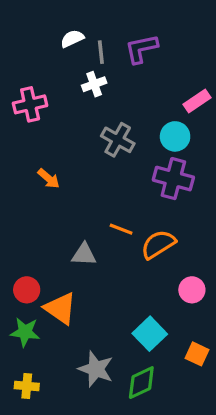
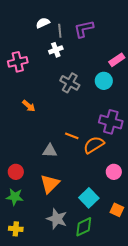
purple cross: (173, 179) -> (111, 122), moved
orange triangle: (60, 308) -> (50, 184), moved, turned 40

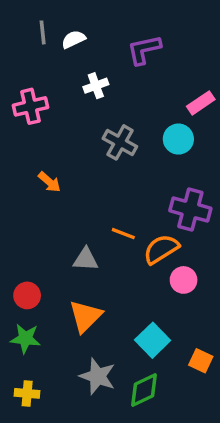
gray line: (60, 31) -> (43, 32), moved
pink circle: (114, 172) -> (184, 280), moved

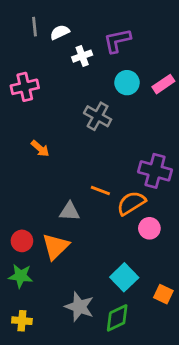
white cross: (96, 86) -> (82, 56), moved
cyan circle: (178, 139) -> (127, 83), moved
orange triangle: (86, 316) -> (56, 247), moved

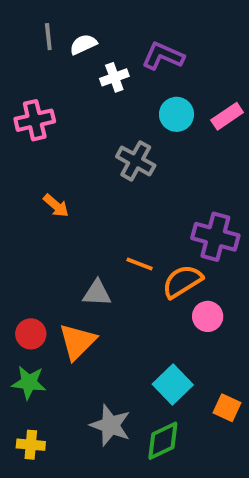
purple L-shape: (117, 41) -> (163, 56), turned 36

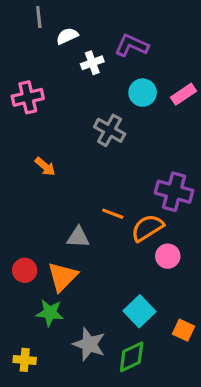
gray line: (48, 37) -> (39, 17), moved
green star: (29, 382) -> (50, 313), moved

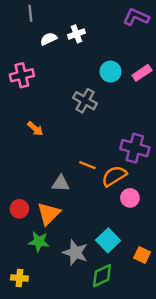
white semicircle: (67, 36) -> (49, 39), moved
purple L-shape: (132, 45) -> (136, 17), moved
white cross: (92, 63) -> (77, 34), moved
gray star: (89, 344) -> (75, 253), moved

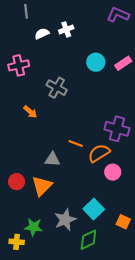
gray cross: (85, 101) -> (57, 88), moved
green star: (39, 242) -> (33, 227), moved
gray star: (75, 253) -> (65, 220), turned 30

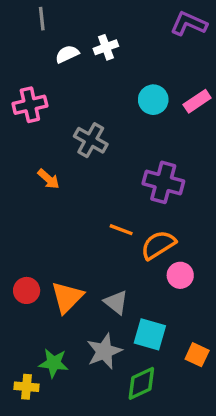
purple cross: (117, 129) -> (163, 182), moved
gray triangle: (52, 159) -> (116, 302), moved, turned 35
cyan square: (94, 209) -> (150, 334), turned -30

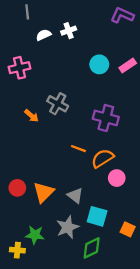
gray cross: (91, 140) -> (58, 104), moved

